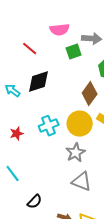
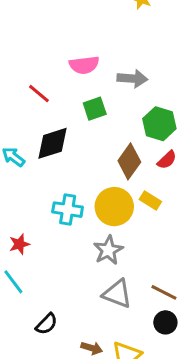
green square: (74, 52) -> (95, 109), moved
cyan cross: (49, 126) -> (68, 210), turned 30
red star: (17, 134) -> (19, 244), moved

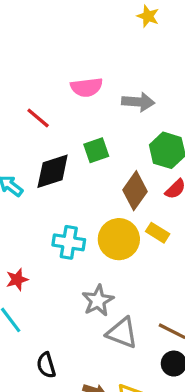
green square: (95, 109) -> (96, 150), moved
gray star: (108, 250) -> (98, 301), moved
black semicircle: (47, 324) -> (46, 365), turned 120

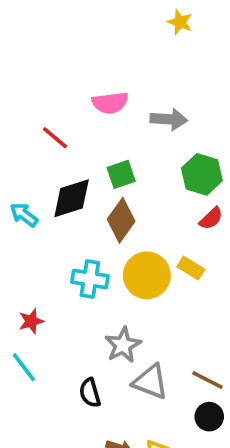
brown diamond: (135, 191) -> (121, 220), moved
black semicircle: (46, 365) -> (90, 393), moved

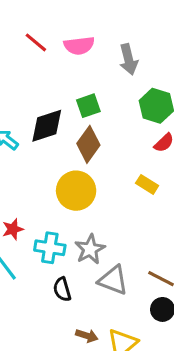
gray arrow: (169, 119) -> (129, 59), turned 72
red line: (55, 138) -> (36, 42), moved
yellow circle: (147, 275) -> (76, 191), moved
cyan cross: (90, 279) -> (50, 248), moved

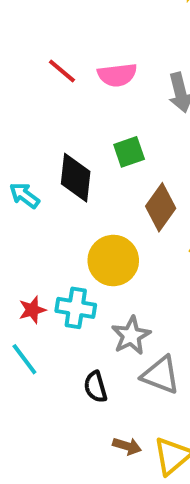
black diamond: (47, 126) -> (76, 178), turned -66
brown diamond: (88, 144) -> (161, 207), moved
cyan cross: (50, 248) -> (76, 308), moved

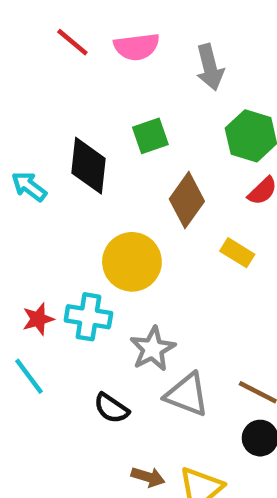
black semicircle: (95, 387) -> (111, 408), turned -40

